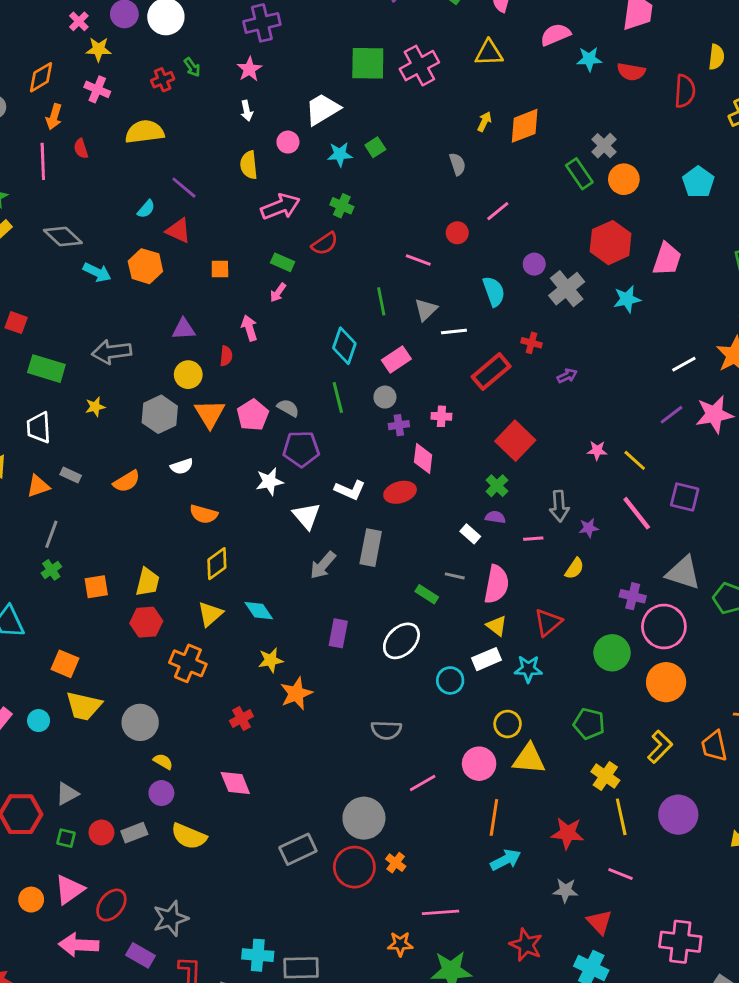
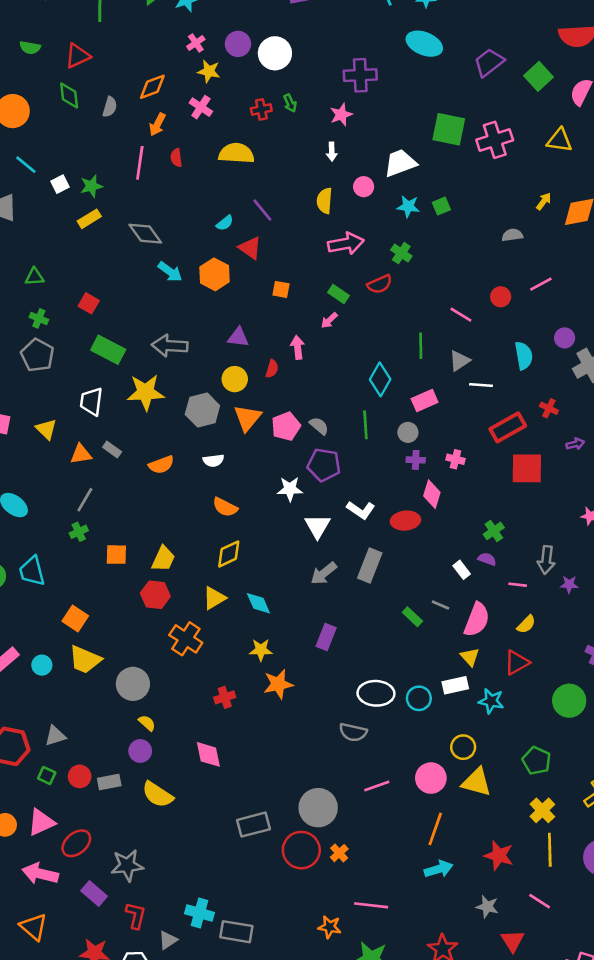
gray semicircle: (457, 164) -> (512, 235), turned -90
yellow star: (95, 407) -> (146, 392), size x2.0
red square: (515, 441) -> (527, 468), moved, turned 36
yellow semicircle: (574, 568) -> (526, 624), moved
white ellipse: (401, 641) -> (376, 693), moved, turned 36

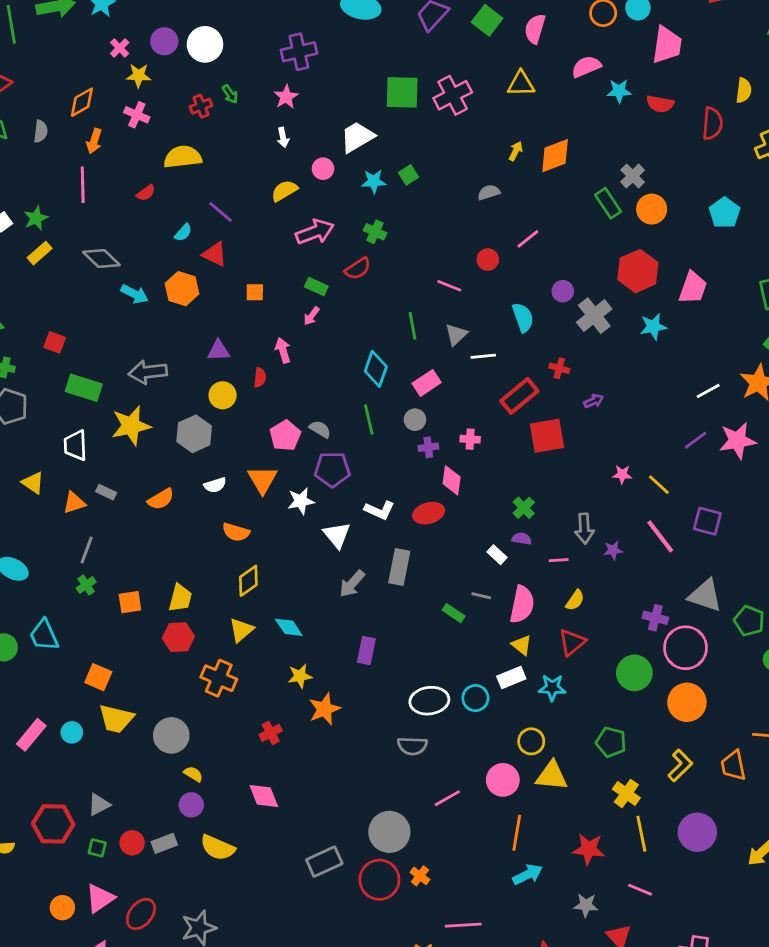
red semicircle: (176, 158) -> (146, 193), moved, turned -108
yellow semicircle: (325, 201) -> (284, 191), turned 65
orange triangle: (248, 418) -> (263, 480), moved

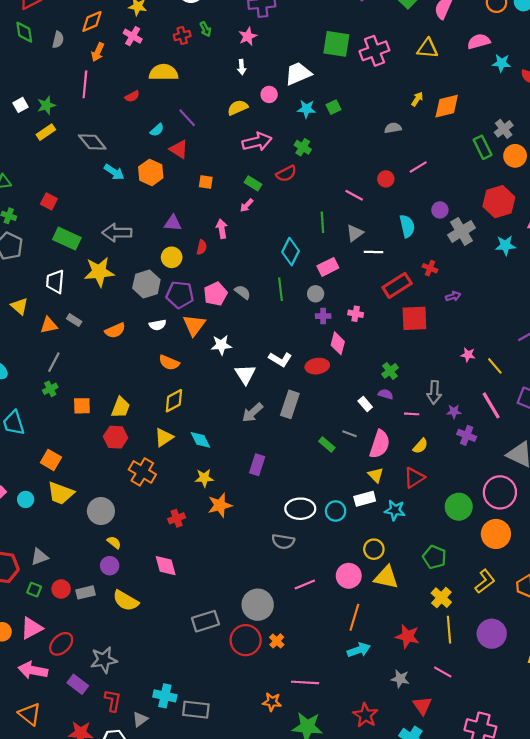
purple pentagon: (332, 469) -> (180, 295), moved
purple cross: (655, 618) -> (467, 435), moved

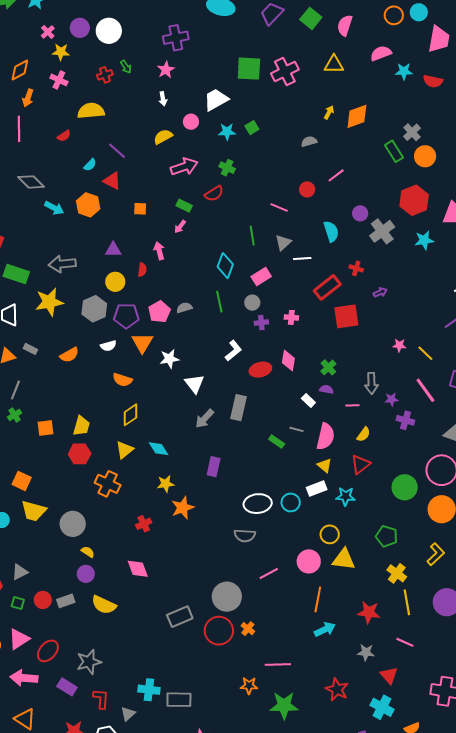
gray semicircle: (243, 292) -> (184, 308), turned -49
pink diamond: (338, 343) -> (288, 360), moved
white L-shape: (280, 359) -> (233, 351), moved, turned -65

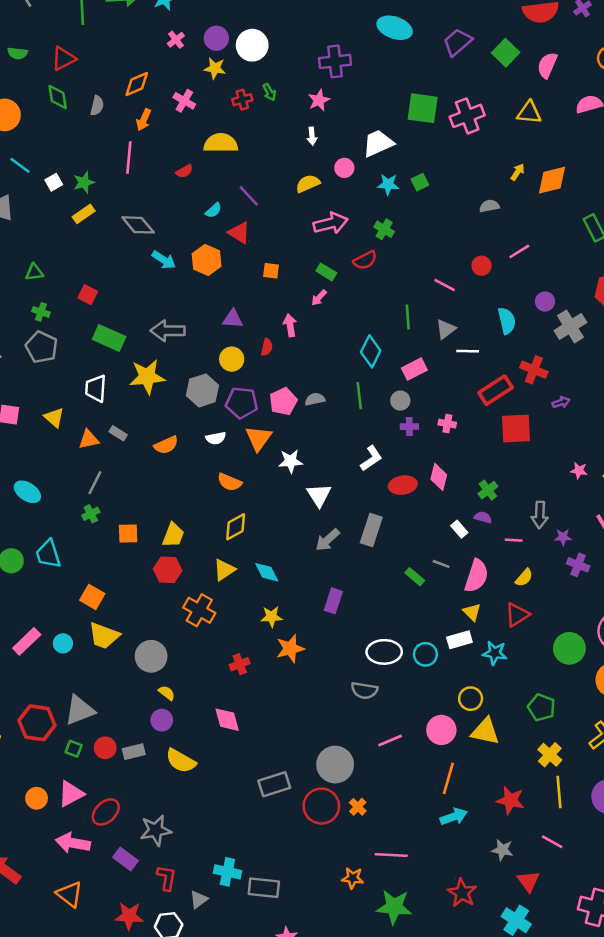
yellow star: (61, 52) -> (215, 68), moved
red cross: (356, 268) -> (534, 370), size x1.5
gray triangle: (20, 572) -> (80, 710), size x1.5

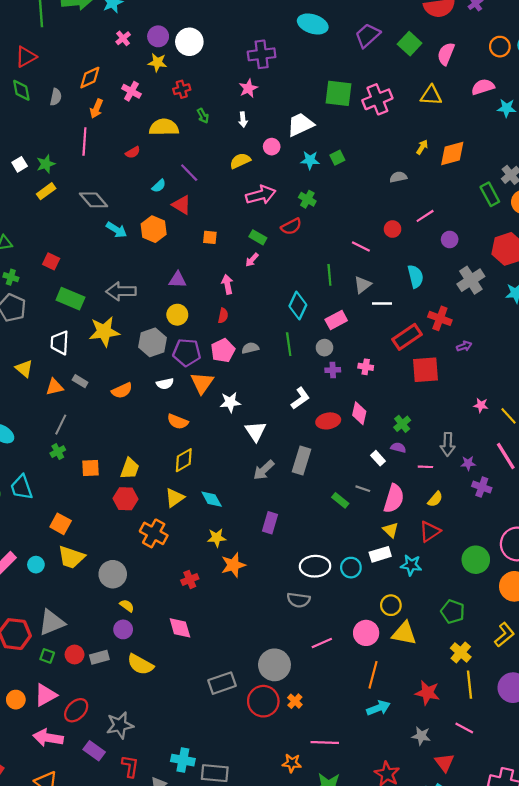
green arrow: (269, 92) -> (203, 116), moved
purple circle: (545, 302) -> (450, 239), moved
red semicircle: (267, 347) -> (223, 316), moved

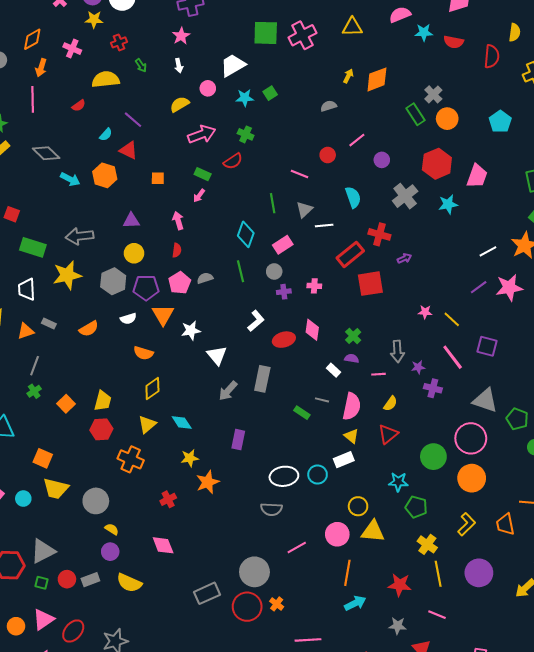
orange square: (90, 468) -> (66, 404), turned -36
cyan star: (411, 565) -> (398, 482), moved

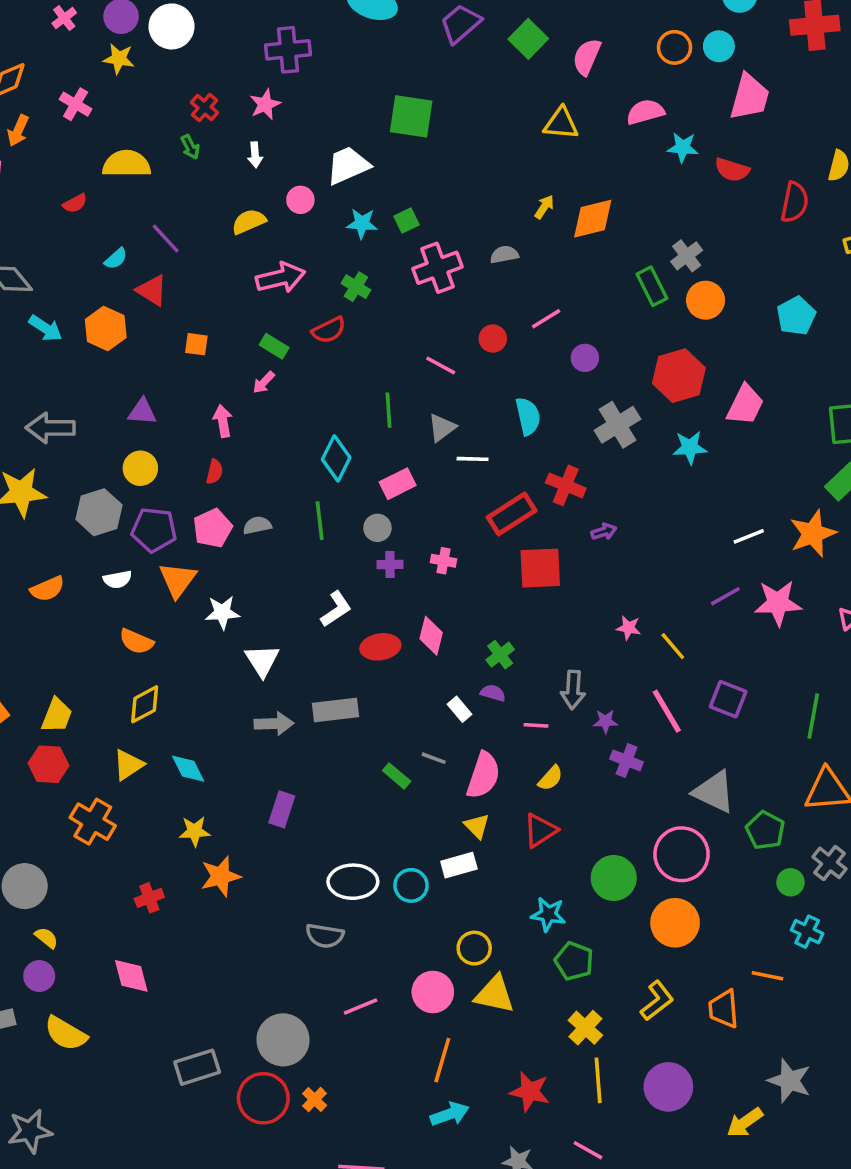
pink cross: (302, 35) -> (437, 268), moved
red cross: (119, 42) -> (205, 108), moved, turned -35
gray rectangle: (262, 379) -> (335, 710), turned 65
gray arrow: (228, 391) -> (274, 724), turned -140

